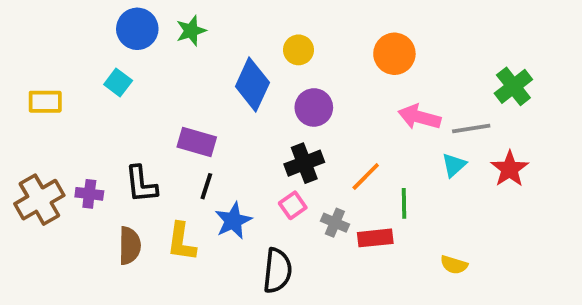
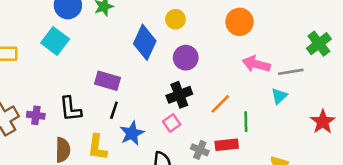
cyan square: (118, 83) -> (55, 41), size x1.5
red star: (510, 169) -> (323, 122), moved
gray cross: (335, 223) -> (200, 150), moved

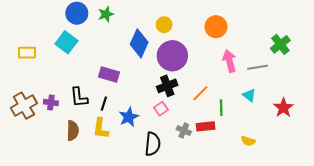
purple circle: (186, 58) -> (172, 56), size x1.5
pink arrow: (256, 64) -> (229, 61), turned 60
cyan triangle: (279, 96) -> (249, 95), moved, turned -40
black line: (114, 110) -> (104, 104), moved

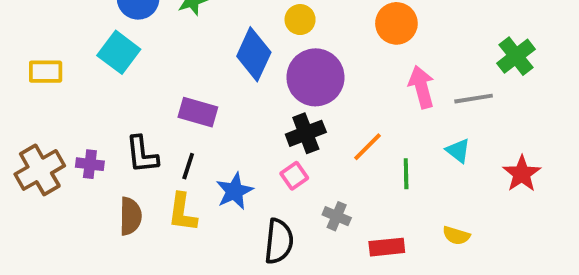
red rectangle: (206, 126) -> (387, 247), moved

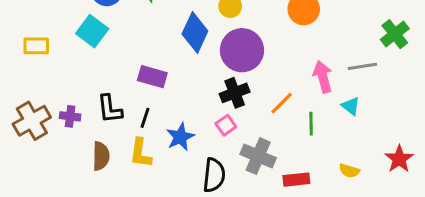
pink arrow: (422, 87) -> (323, 77), moved
red star: (522, 174) -> (399, 159), moved
gray cross: (337, 216) -> (258, 156), size x1.6

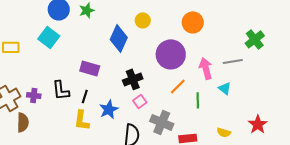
purple circle: (242, 50) -> (171, 54), moved
black cross: (235, 93) -> (133, 79), moved
brown semicircle: (101, 156) -> (23, 122), moved

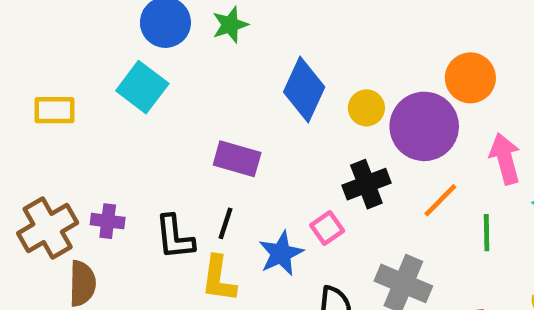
yellow circle: (143, 20) -> (366, 108), moved
orange circle: (193, 22) -> (470, 78), moved
black cross: (133, 79) -> (366, 184), moved
black L-shape: (61, 90) -> (175, 237), moved
pink square: (140, 101) -> (327, 228), moved

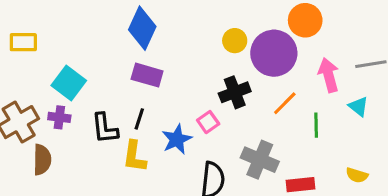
cyan square: (142, 87) -> (69, 83), moved
blue diamond: (304, 89) -> (142, 28), moved

